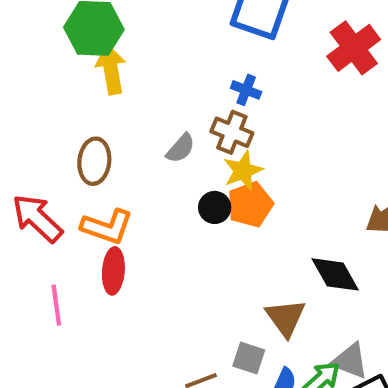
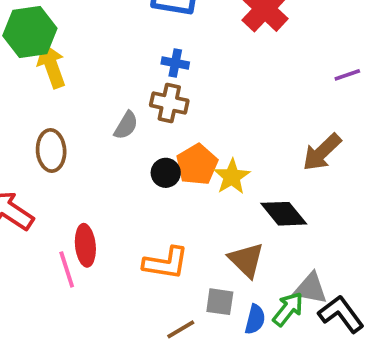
yellow star: (243, 171) -> (232, 177), moved
orange L-shape: (107, 227) -> (166, 263), moved
pink line: (56, 305) -> (67, 269), moved

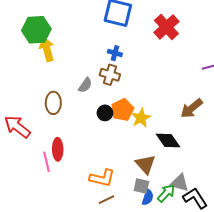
brown ellipse: (51, 150) -> (53, 103), moved
orange L-shape: (166, 263) -> (102, 178), moved
gray square: (220, 302) -> (141, 186), moved

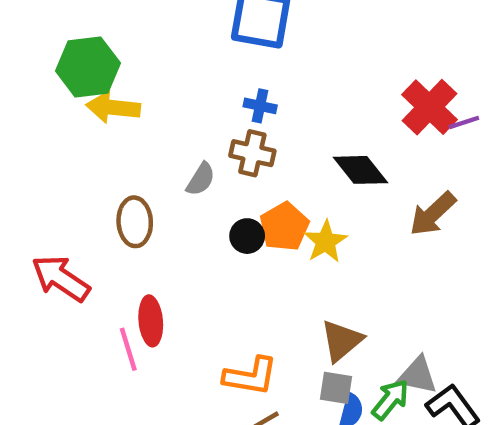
red cross: (166, 27) -> (429, 107), moved
yellow arrow: (47, 49) -> (113, 107), turned -65
black diamond: (168, 140) -> (360, 170), moved
brown triangle: (145, 164) -> (342, 341), turned 35

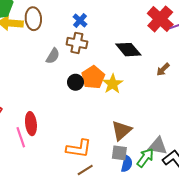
blue cross: (260, 106) -> (80, 20), turned 32
brown arrow: (433, 214) -> (163, 69), size x0.6
brown ellipse: (135, 222) -> (33, 19), moved

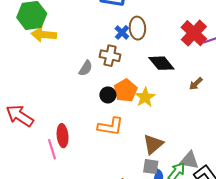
brown ellipse: (33, 19) -> (137, 28), moved
blue cross: (80, 20) -> (122, 32), moved
orange L-shape: (79, 148) -> (110, 126), moved

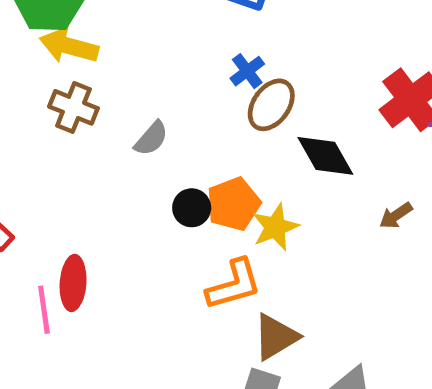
brown ellipse: (137, 28) -> (271, 105), moved, turned 30
brown cross: (110, 56) -> (73, 107), moved
orange L-shape: (110, 126) -> (234, 285), moved, turned -35

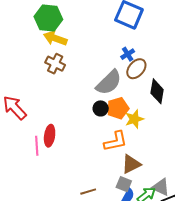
gray semicircle: (151, 138) -> (109, 82), moved, size x1.8
black diamond: (325, 156) -> (157, 91), turned 35

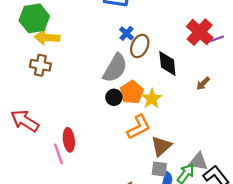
brown cross: (55, 64) -> (40, 65), moved

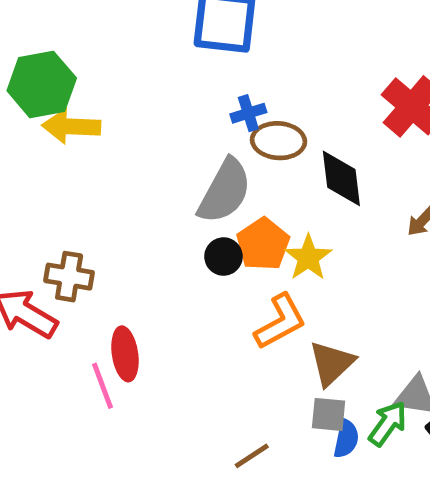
blue cross: (127, 33) -> (248, 113), turned 32
brown ellipse: (140, 46) -> (279, 141), turned 70
brown cross: (40, 65) -> (69, 277), moved

